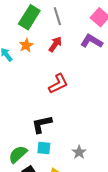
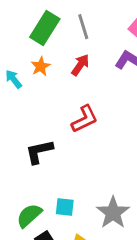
black L-shape: (42, 124) -> (39, 152), moved
gray star: (79, 152) -> (113, 213), size x1.6

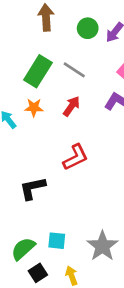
gray line: (83, 27) -> (74, 70), turned -40
orange star: (41, 66) -> (34, 108), turned 30

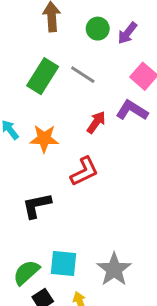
red arrow: (72, 106) -> (96, 122), moved
orange star: (34, 108) -> (44, 139), moved, size x1.4
cyan square: (57, 241) -> (63, 264), size x1.4

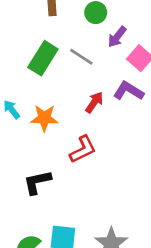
purple arrow: (127, 33) -> (117, 37), moved

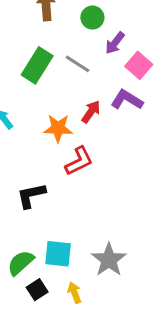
orange star: (44, 118) -> (58, 128), moved

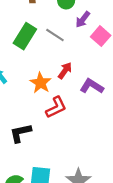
purple L-shape: (127, 100) -> (92, 86), moved
orange star: (58, 128) -> (41, 83), turned 30

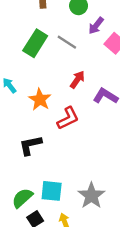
orange star: (41, 83) -> (40, 99), moved

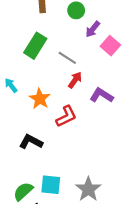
gray line: (67, 42) -> (67, 58), moved
black L-shape: (30, 145) -> (31, 142), turned 40

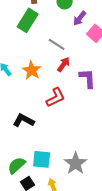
green rectangle: (35, 46) -> (28, 20), moved
purple L-shape: (102, 95) -> (88, 78), turned 55
orange star: (40, 99) -> (32, 70), moved

